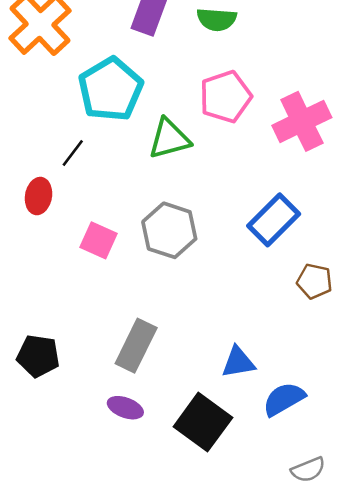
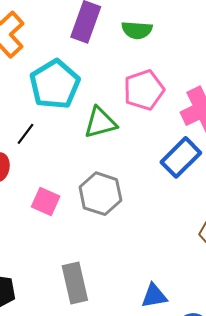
blue rectangle: (274, 220) -> (181, 157), moved
gray rectangle: (136, 346) -> (75, 283), turned -39

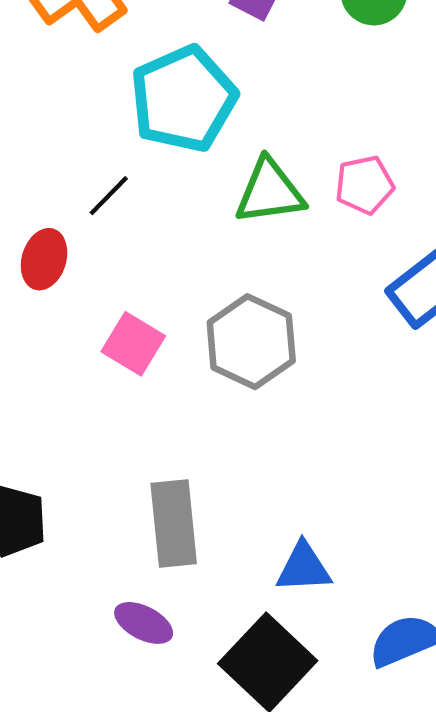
pink pentagon: (144, 90) -> (364, 185), moved, size x0.7
blue triangle: (154, 296) -> (304, 568), moved

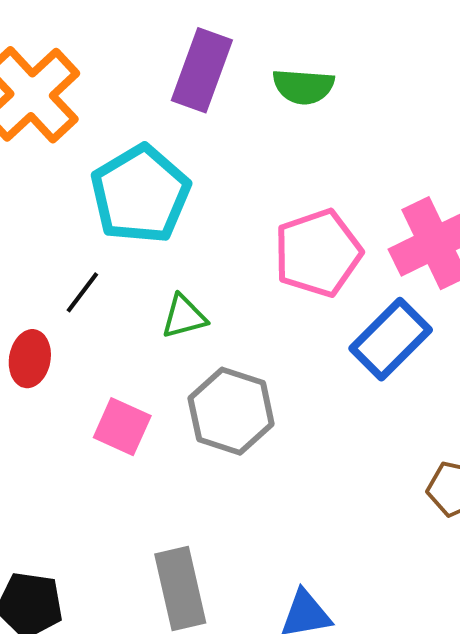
pink pentagon: (364, 185) -> (318, 253), size x1.6
green triangle: (270, 192) -> (184, 317), moved, size x0.7

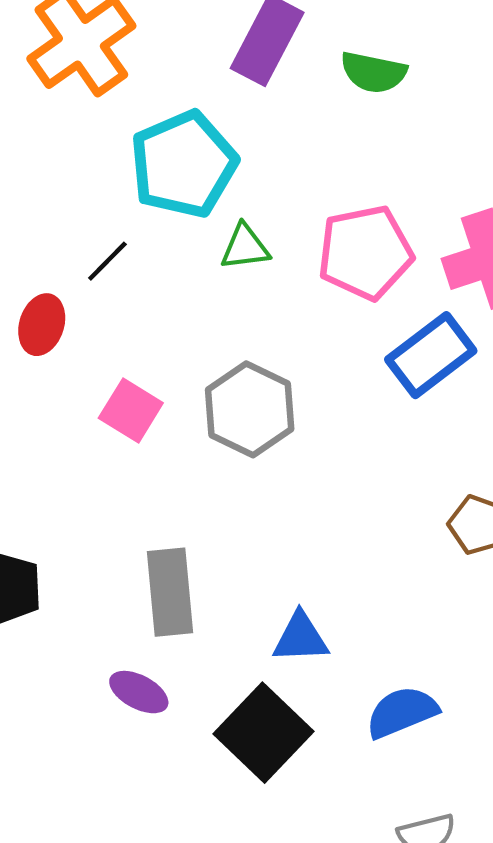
green triangle: (184, 317) -> (245, 247), moved

